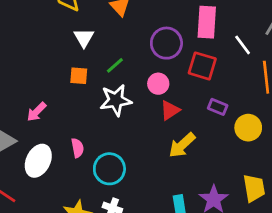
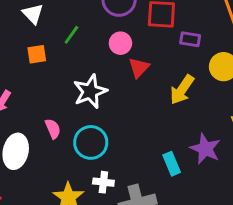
white star: (116, 100) -> (90, 91), moved
purple rectangle: (218, 107) -> (190, 39), moved
yellow arrow: (182, 145) -> (182, 90), moved

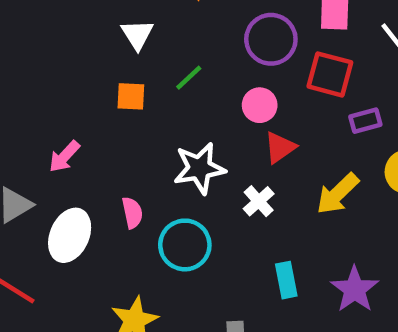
purple rectangle: (190, 39) -> (365, 121), turned -36
cyan rectangle: (172, 164) -> (286, 280), moved
white cross: (103, 182) -> (259, 201), moved, turned 30

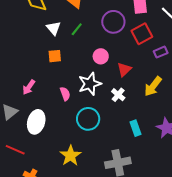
red square: (330, 74) -> (142, 34), turned -35
green line: (189, 78) -> (77, 29), moved
pink circle: (260, 105) -> (101, 56), moved
pink semicircle: (132, 213) -> (65, 94), moved

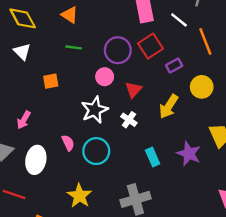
purple circle: (113, 22) -> (118, 50), moved
white triangle: (54, 28) -> (22, 52), moved
green line: (77, 29) -> (74, 47), turned 64
pink semicircle: (65, 94) -> (68, 143), moved

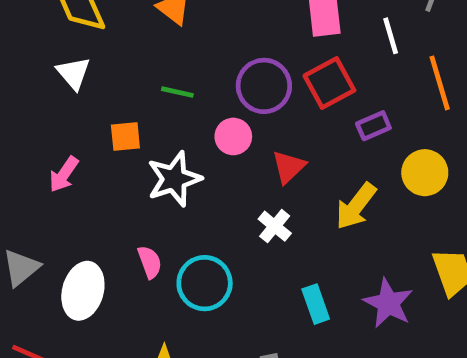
white line: (179, 20) -> (391, 36), turned 30
green line: (74, 47) -> (177, 92), moved
white star: (95, 110) -> (174, 179), moved
pink arrow: (24, 120) -> (64, 174), moved

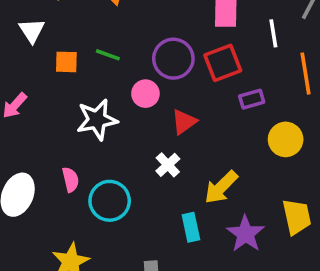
orange square: (125, 136) -> (66, 62), moved
yellow arrow: (356, 206) -> (221, 187), moved

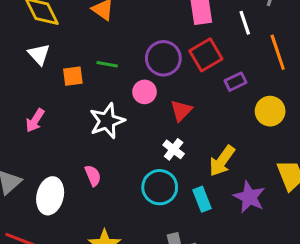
cyan circle: (110, 201) -> (160, 187), moved

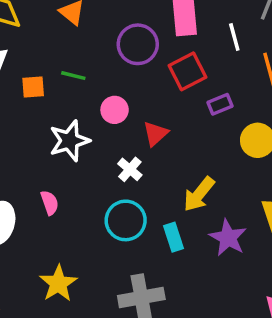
purple circle: (163, 58) -> (138, 44), moved
white cross: (174, 149) -> (130, 169), moved

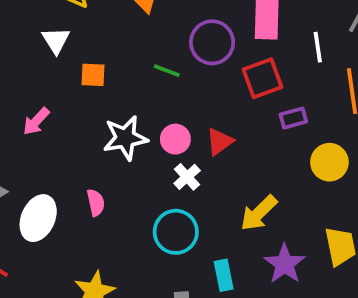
green line: (73, 76) -> (167, 71), moved
pink circle: (115, 110) -> (175, 139), moved
cyan rectangle: (173, 237) -> (224, 275), moved

